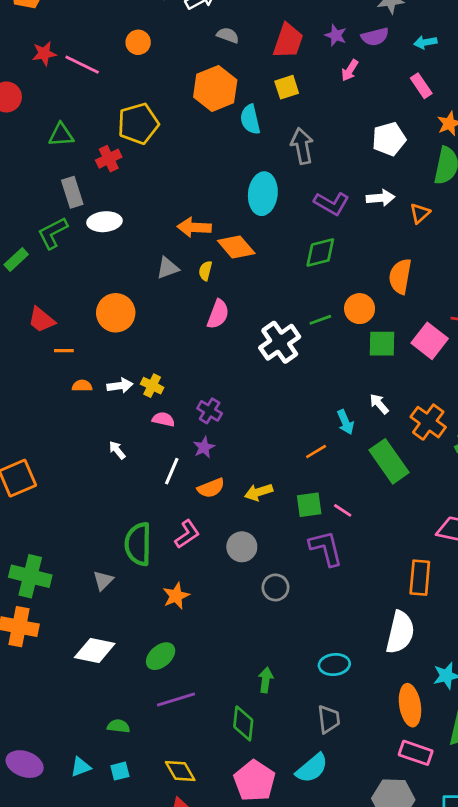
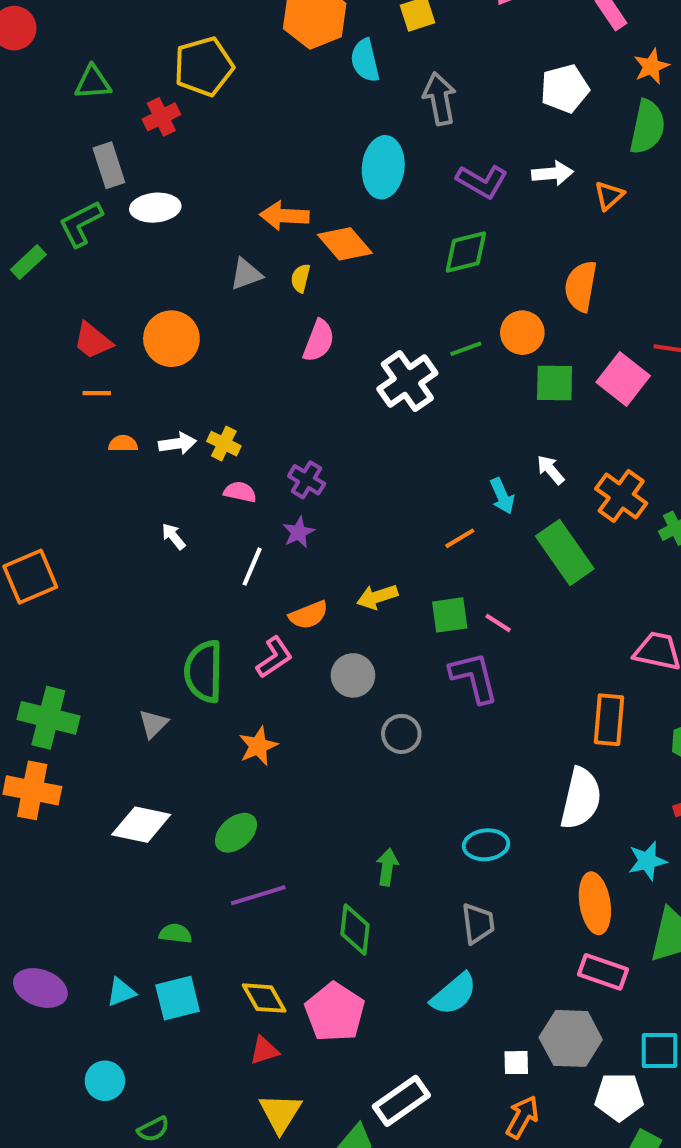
red trapezoid: (41, 320) -> (93, 341), moved
orange semicircle: (211, 488) -> (309, 615), moved
cyan square: (120, 771) -> (178, 998), size x1.6
pink pentagon: (254, 781) -> (335, 1012), moved

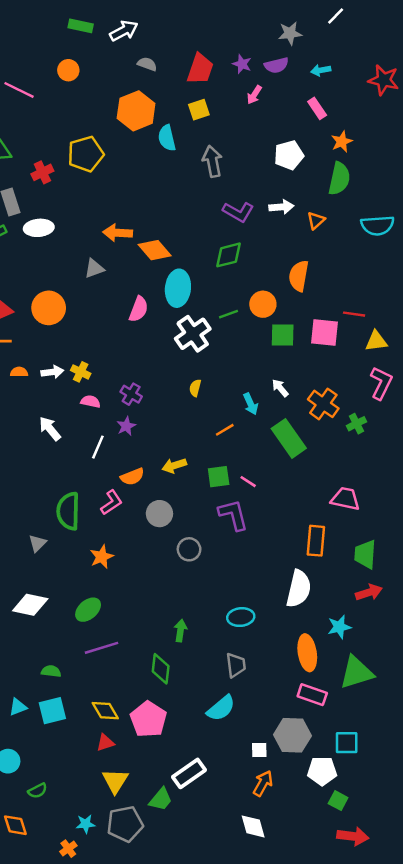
yellow pentagon: (204, 66) -> (86, 154), moved
cyan ellipse: (383, 167) -> (178, 288), moved
yellow semicircle: (301, 278) -> (195, 388), moved
pink square: (623, 379) -> (324, 333), turned -32
white arrow: (173, 536) -> (50, 429), size x1.5

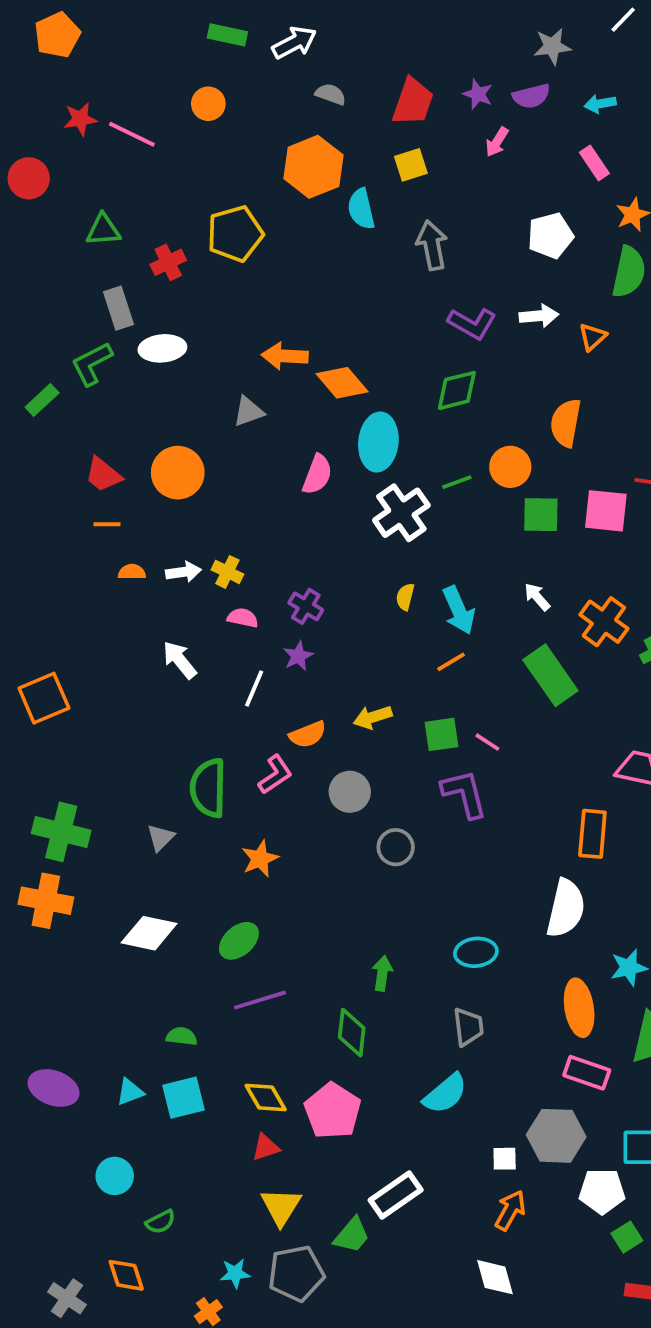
cyan arrow: (251, 404) -> (459, 610), moved, size x1.4
green square: (338, 801) -> (627, 1237), turned 30

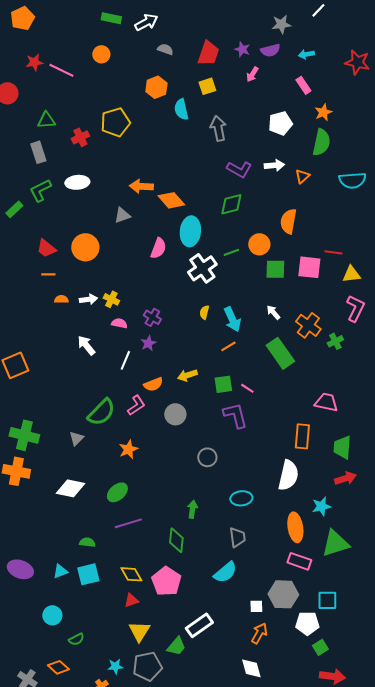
orange hexagon: (313, 167) -> (156, 87), size x0.7
gray rectangle: (118, 308) -> (38, 152), moved
green semicircle: (208, 788) -> (101, 412), turned -136
gray circle: (396, 847) -> (207, 457), moved
orange diamond: (126, 1275) -> (58, 667), turned -30

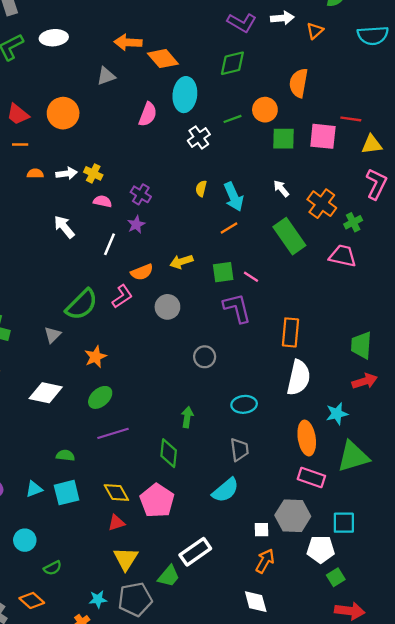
white cross: (202, 268) -> (199, 137), size x0.7
pink trapezoid: (326, 402) -> (343, 256), moved
orange rectangle: (302, 436) -> (290, 332), moved
orange star: (128, 449) -> (96, 357), moved

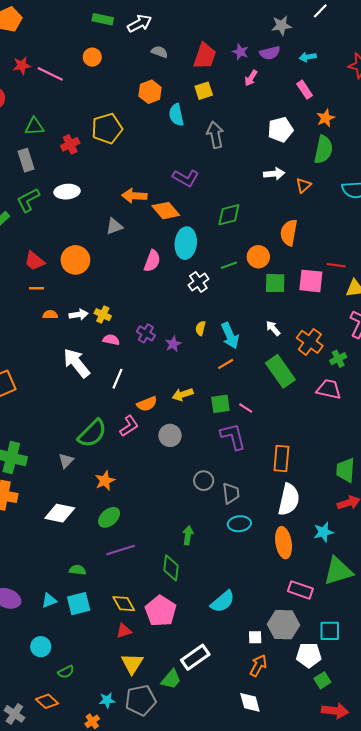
purple L-shape: (242, 23) -> (186, 178), moved
purple star: (136, 225) -> (173, 344), moved
white arrow: (64, 227) -> (76, 363), size x1.4
orange ellipse: (307, 438) -> (284, 543), moved
gray trapezoid: (239, 450) -> (231, 493), moved

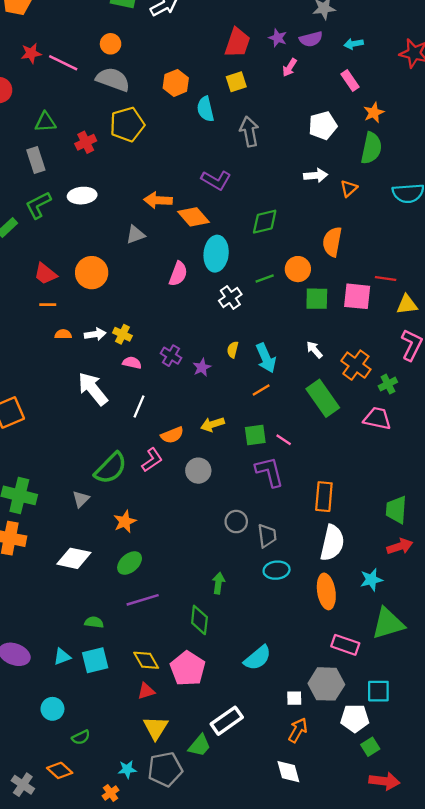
gray semicircle: (160, 52) -> (113, 79), moved, size x1.8

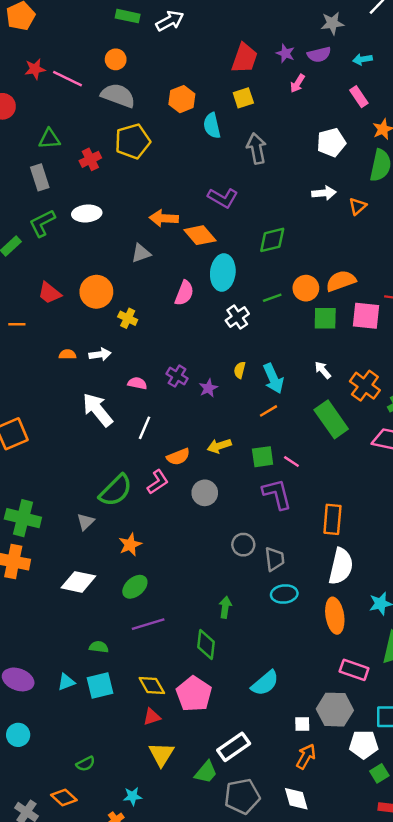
orange semicircle: (332, 242) -> (341, 281), moved, turned 60
orange line: (48, 305) -> (17, 324), moved
yellow cross: (122, 334) -> (128, 318), moved
cyan circle: (52, 709) -> (18, 735), moved
gray pentagon: (165, 769) -> (242, 796), moved

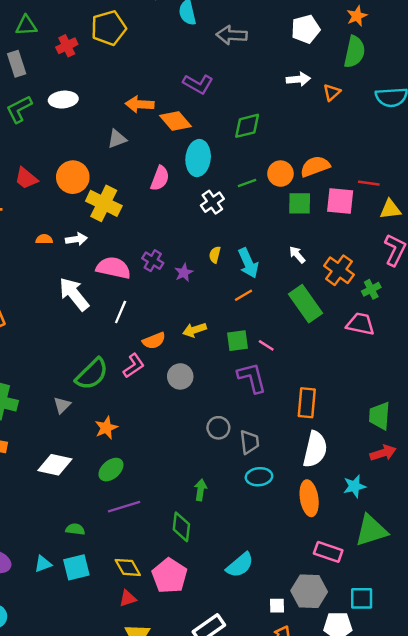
gray arrow: (257, 148) -> (232, 35), turned -76
yellow cross: (128, 318) -> (104, 203), size x1.8
pink semicircle: (137, 383) -> (113, 268), size x1.8

